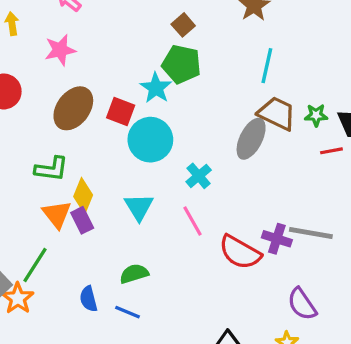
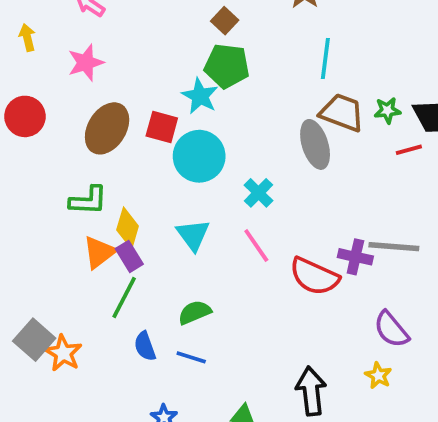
gray ellipse: (251, 139) -> (315, 144), turned -39
orange triangle: (57, 214) -> (99, 252), turned 36
green line: (35, 265) -> (124, 298), moved

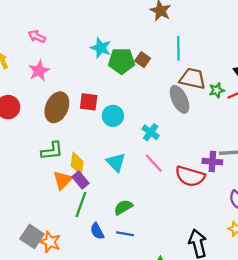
brown square: (225, 21) -> (143, 60), moved
cyan star: (200, 96) -> (101, 48), moved
green star: (387, 110) -> (217, 90), moved
cyan circle: (199, 156) -> (113, 116), size x0.7

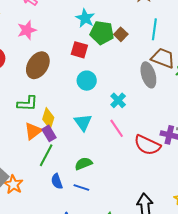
red square: (89, 102) -> (79, 50), moved

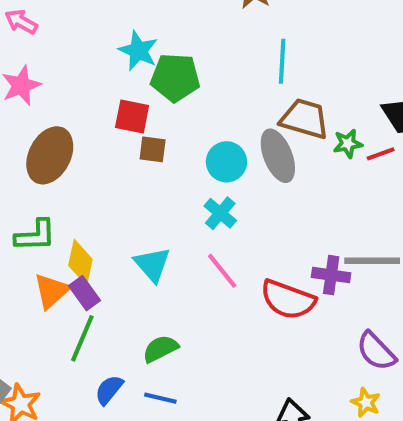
brown square: (121, 34) -> (153, 149), moved, turned -32
cyan circle: (87, 81) -> (226, 162), moved
blue semicircle: (57, 181) -> (109, 390), turned 63

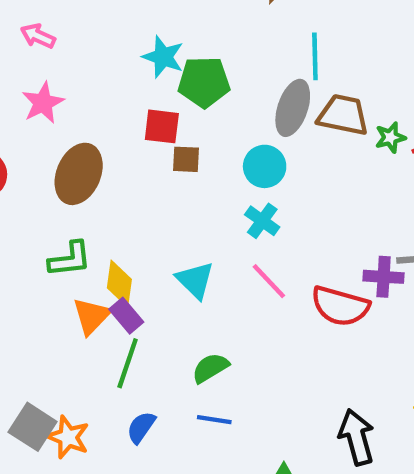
gray ellipse: (278, 156) -> (293, 108), moved, turned 45
blue semicircle: (109, 390) -> (141, 427), moved

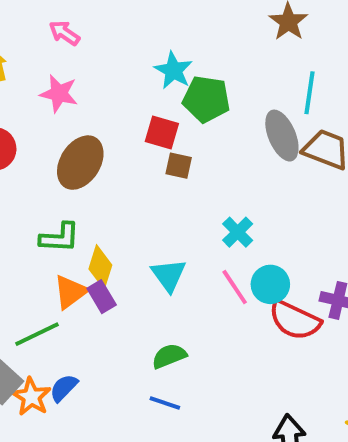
pink star: (43, 103) -> (59, 94), turned 30
gray ellipse: (293, 108) -> (282, 136), turned -51
cyan circle: (265, 166) -> (270, 284), moved
green line: (128, 363) -> (37, 334), moved, turned 36
blue semicircle: (141, 427) -> (64, 388), moved

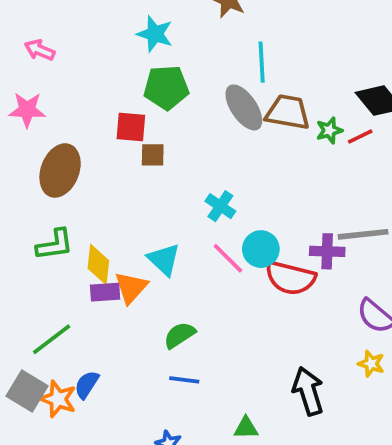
pink arrow: (64, 33) -> (40, 50), moved
cyan star: (173, 70) -> (155, 34), moved
orange triangle: (70, 292) -> (131, 287), moved
purple rectangle: (102, 297) -> (105, 292), turned -52

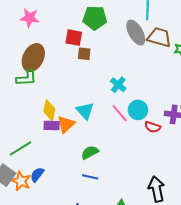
pink star: (27, 110) -> (30, 18), moved
green L-shape: (55, 245) -> (26, 78), moved
red semicircle: (290, 278) -> (153, 127), size x0.6

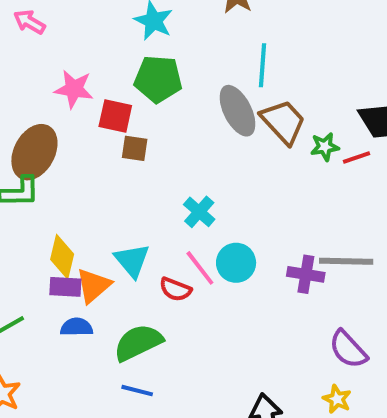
pink star: (30, 18) -> (74, 89), moved
brown trapezoid: (159, 37) -> (283, 122), turned 30
red semicircle: (153, 127) -> (175, 289), moved
green semicircle: (90, 152) -> (138, 343), size x1.4
blue semicircle: (37, 175) -> (77, 327), moved, turned 49

